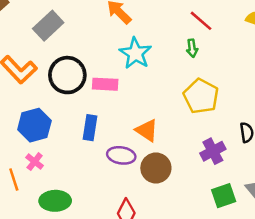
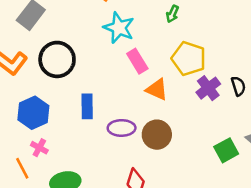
green arrow: (192, 48) -> (172, 14), turned 42
pink rectangle: (105, 84) -> (137, 61), moved, turned 65
orange triangle: (147, 130) -> (157, 89), moved
purple cross: (213, 151) -> (208, 88), moved

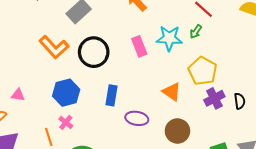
cyan star: (119, 28) -> (169, 38), moved, turned -30
pink rectangle: (137, 61) -> (139, 46), moved
brown circle: (157, 135) -> (177, 131), moved

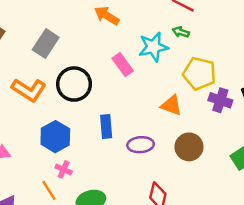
green arrow: (196, 32) -> (181, 32), turned 88
purple cross: (214, 98) -> (220, 100), turned -30

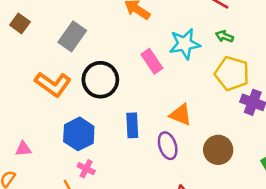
green arrow: (181, 32) -> (224, 36), moved
orange triangle: (171, 105) -> (181, 115), moved
purple ellipse: (141, 145) -> (168, 146), turned 75

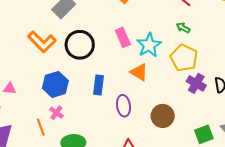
cyan star: (185, 44) -> (149, 45), moved, turned -30
orange triangle: (181, 115) -> (139, 72), moved

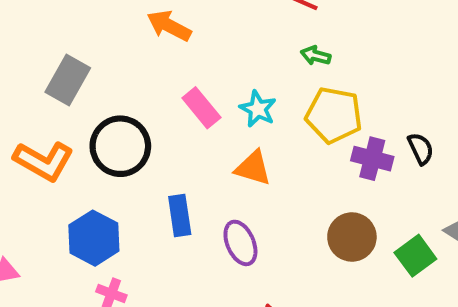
cyan star: (149, 45) -> (258, 109), size x0.7
brown circle: (163, 116) -> (352, 237), moved

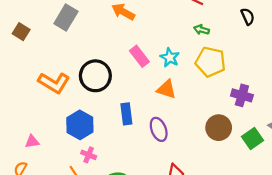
gray rectangle: (68, 80) -> (66, 17), moved
black semicircle: (421, 149) -> (248, 16), moved
purple cross: (372, 159) -> (242, 95), moved

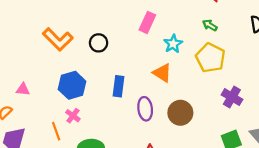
pink rectangle: (139, 56) -> (147, 22), moved, turned 48
black circle: (95, 76) -> (99, 43), size x0.6
brown circle: (219, 128) -> (180, 113), moved

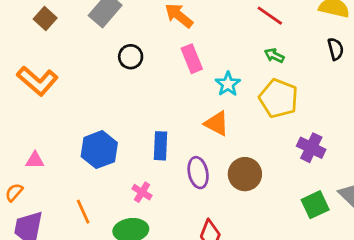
pink rectangle: (147, 22) -> (192, 59), turned -42
orange L-shape: (58, 39) -> (37, 81), moved
black circle: (99, 43) -> (131, 57), moved
pink cross: (73, 116) -> (142, 192), moved

